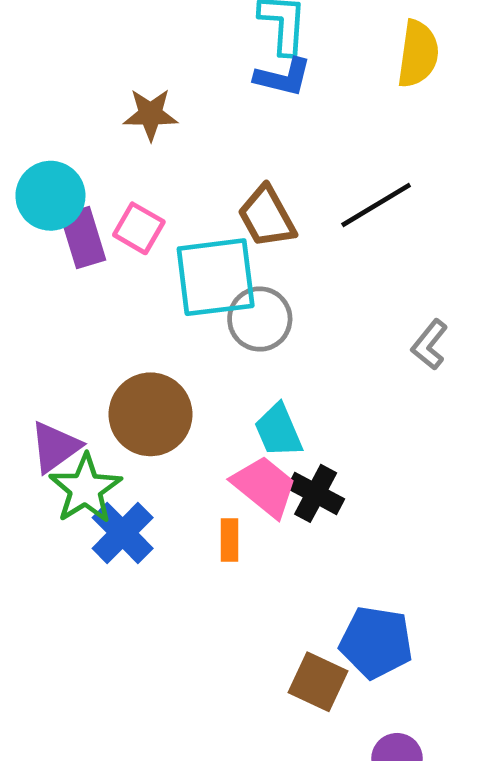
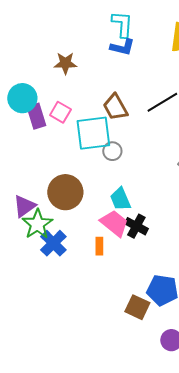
gray circle: (260, 319) -> (112, 151), size x0.7

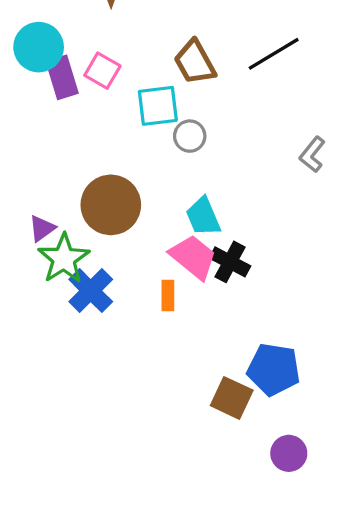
cyan square: (93, 133) -> (158, 106), size x0.7
purple triangle: (24, 206) -> (42, 228), size x0.7

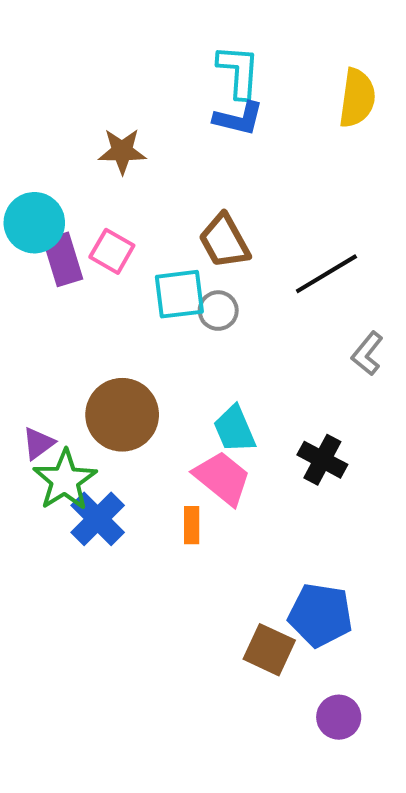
black line: (274, 54) -> (326, 274), moved
gray circle: (190, 136) -> (218, 311), moved
black cross: (230, 262) -> (322, 460), moved

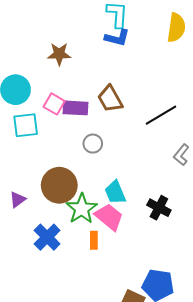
purple rectangle: (63, 259) -> (76, 108), moved, turned -70
cyan square: (179, 294) -> (26, 125), moved
gray circle: (218, 311) -> (93, 144), moved
green star: (65, 480) -> (82, 209), moved

